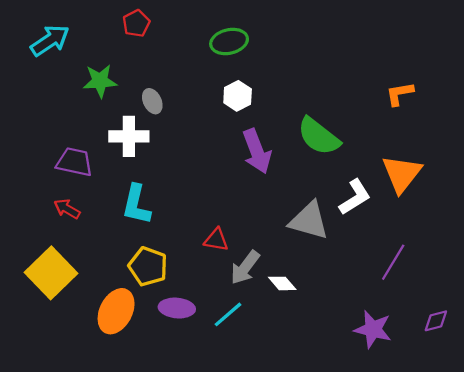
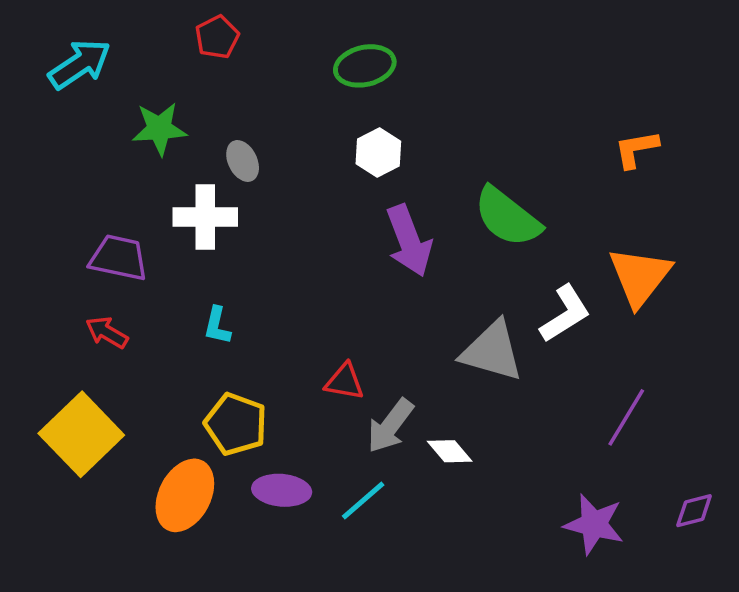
cyan L-shape: (136, 205) -> (217, 326), size x0.6

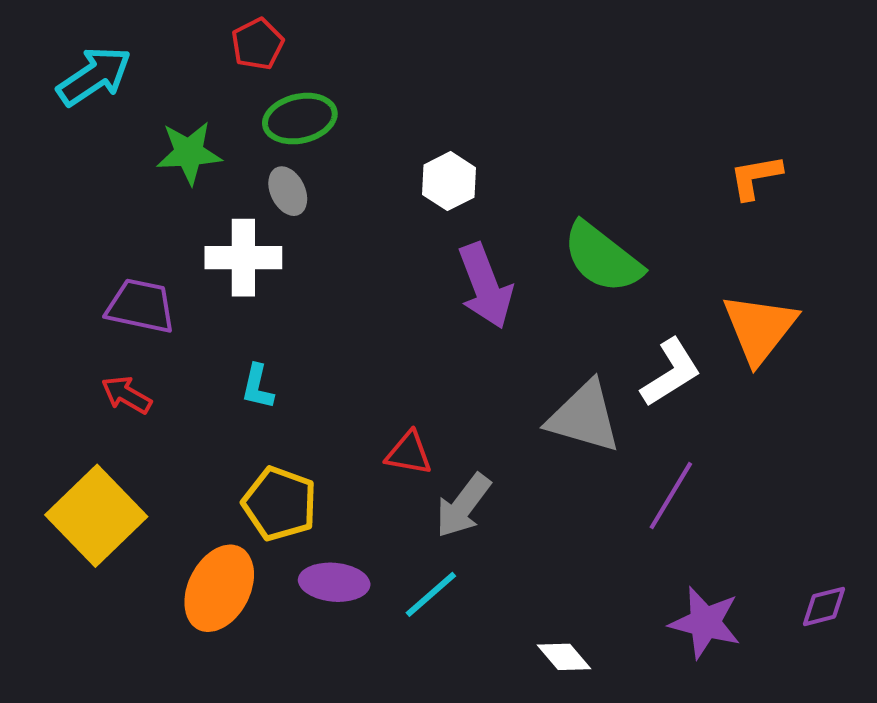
green ellipse: (365, 66) -> (300, 119), moved
purple line: (626, 417) -> (671, 496), moved
white diamond: (450, 451) -> (564, 657), moved

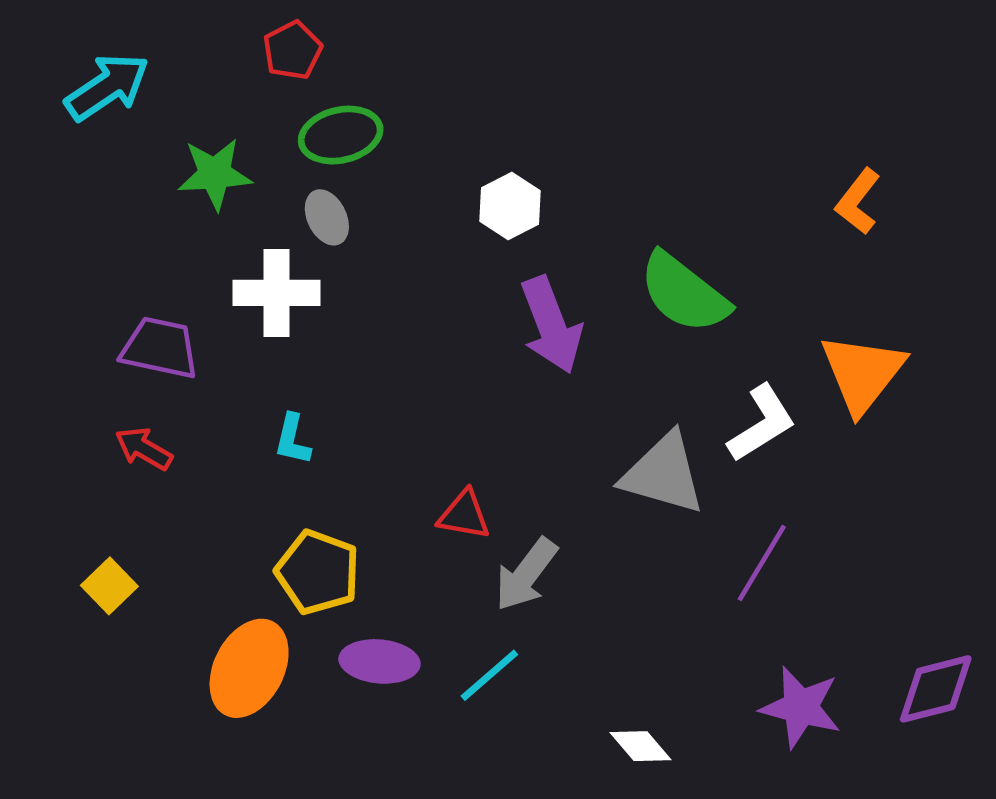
orange L-shape: (755, 177) -> (858, 201), turned -42
yellow square: (96, 516) -> (109, 586), size x0.5
purple diamond: (824, 606) -> (936, 689), size x1.5

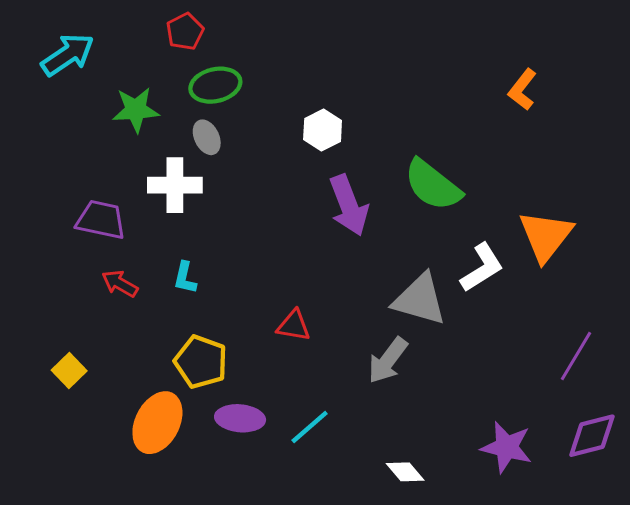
orange L-shape: (858, 201) -> (522, 89), moved
red arrow: (144, 449) -> (120, 284), moved
purple line: (762, 563) -> (576, 356), moved
gray arrow: (526, 574) -> (388, 360), moved

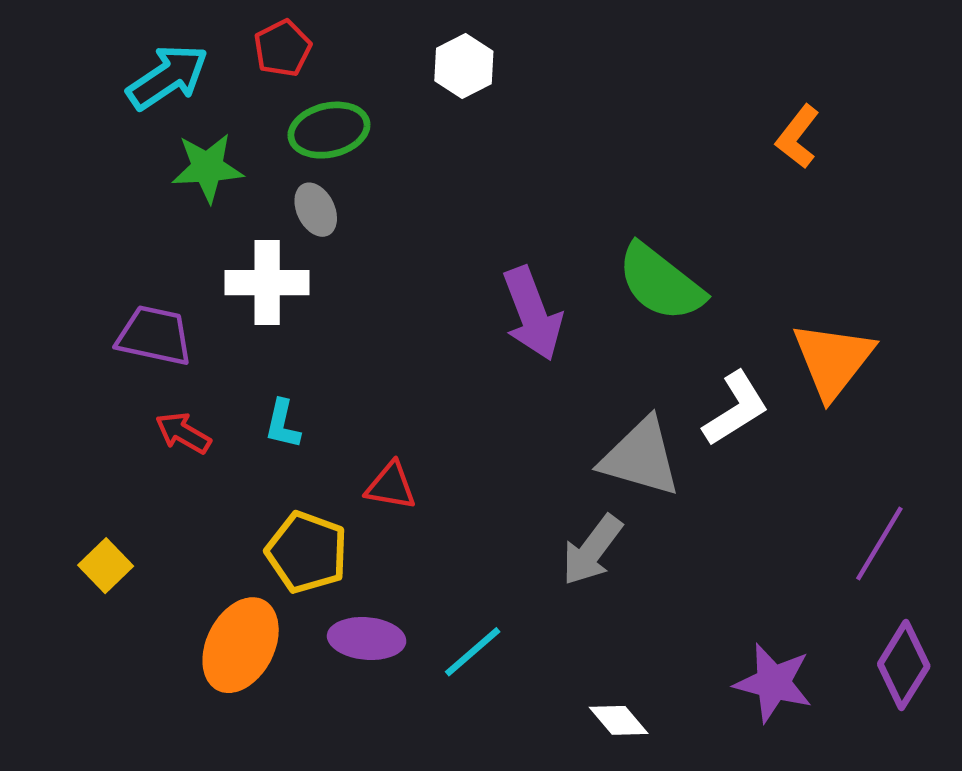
cyan arrow: (68, 55) -> (168, 77), moved
white hexagon: (323, 130) -> (464, 66), moved
red triangle: (294, 326) -> (391, 486), moved
purple diamond: (592, 436) -> (904, 665), turned -44

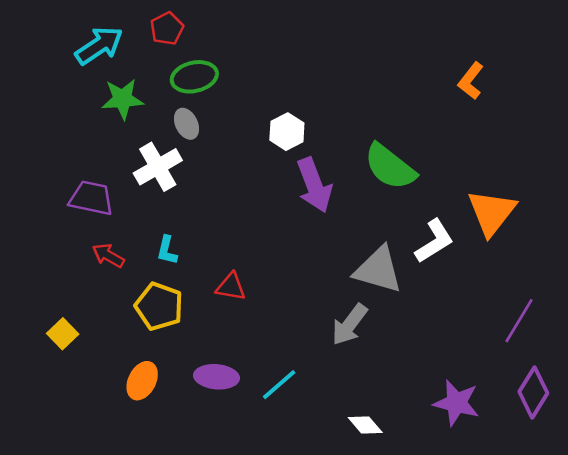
white hexagon: (464, 66) -> (287, 132), moved
white cross: (267, 283) -> (158, 167), turned -30
yellow pentagon: (307, 552) -> (159, 306), moved
orange ellipse: (241, 645) -> (142, 381), size x0.7

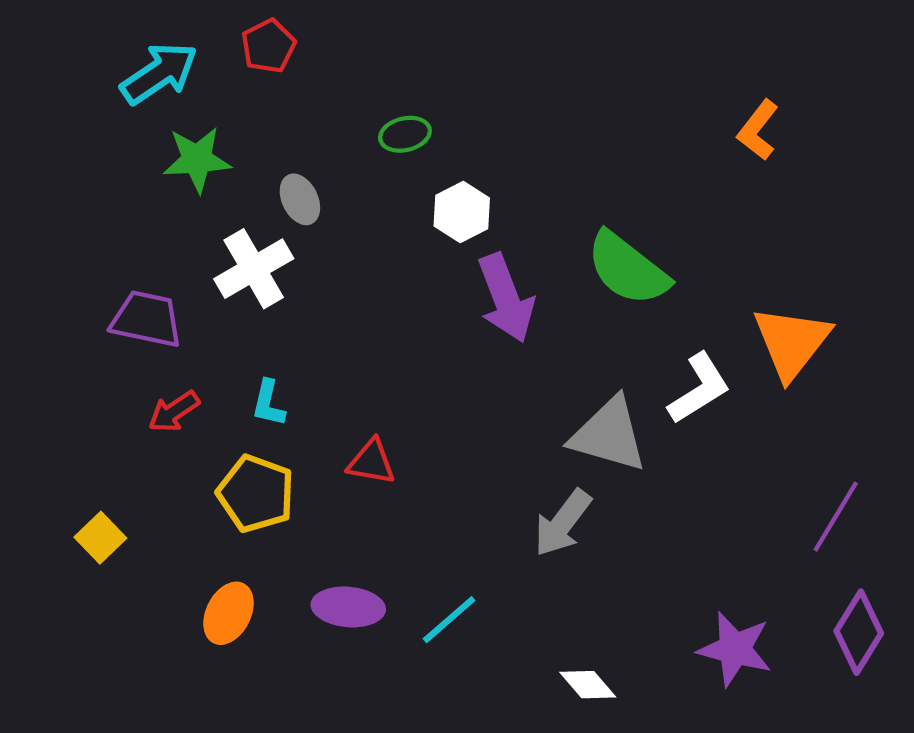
green ellipse: (194, 77) -> (405, 134), moved, size x0.7
red arrow: (108, 255) -> (174, 412), turned -64

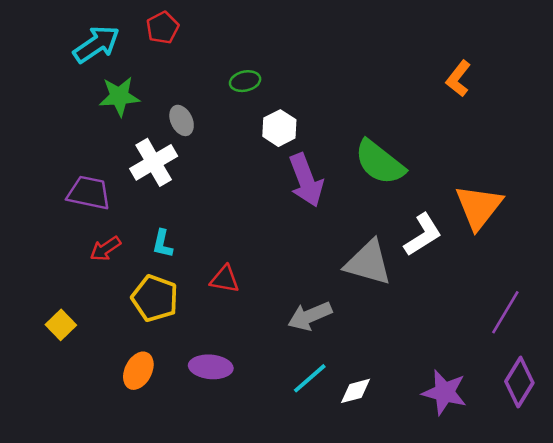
gray arrow: (563, 523) -> (310, 316), moved, turned 30
cyan line: (449, 620) -> (310, 378), moved
white diamond: (588, 685) -> (356, 391), moved, turned -64

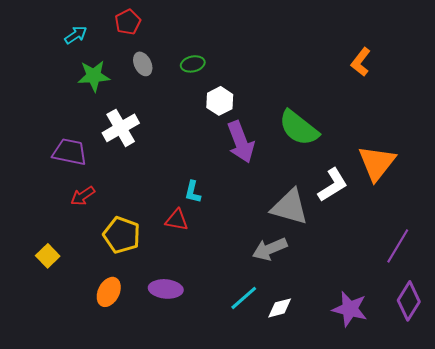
cyan arrow: (96, 44) -> (76, 35), size x0.6
gray ellipse: (182, 120) -> (143, 64), moved
cyan L-shape: (162, 244) -> (193, 192), moved
gray arrow: (310, 316) -> (270, 249), moved

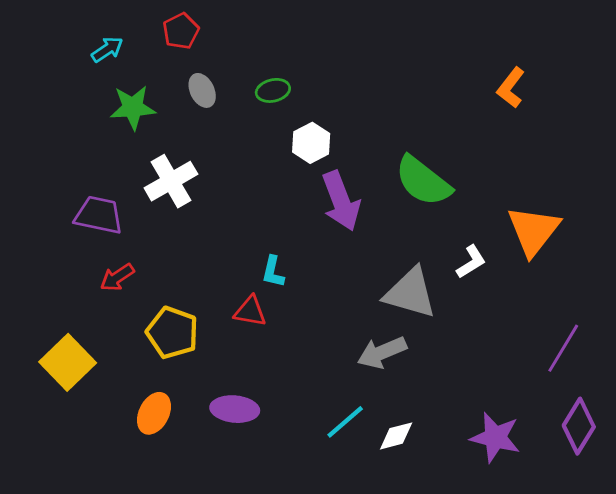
white L-shape: (333, 185) -> (471, 262), size x0.7
yellow square: (48, 256) -> (68, 362), size x1.6

